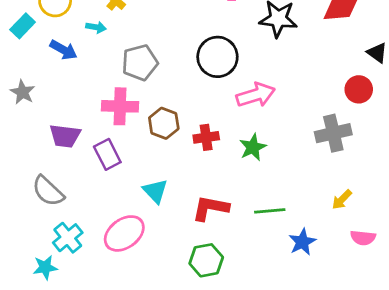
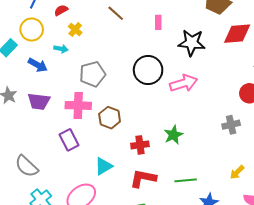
pink arrow: (256, 95) -> (184, 83), moved
gray cross: (333, 133) -> (231, 125), size x0.7
purple trapezoid: (65, 136) -> (39, 101), moved
red cross: (206, 137) -> (140, 145), moved
cyan triangle: (155, 191) -> (104, 166), turned 42

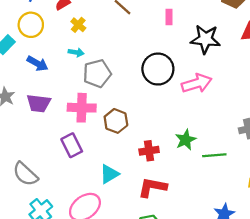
cyan arrow: (61, 49) -> (76, 52), moved
green line: (186, 180) -> (214, 155), moved

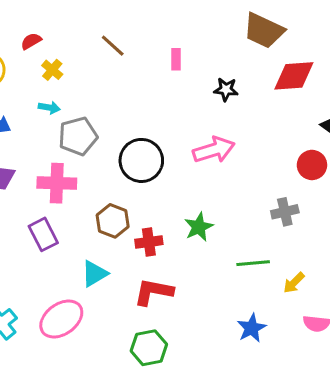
black star: (205, 39) -> (226, 89), size x0.6
black circle: (158, 69) -> (141, 160), moved
brown hexagon: (116, 121) -> (113, 221), moved
green line: (214, 155) -> (253, 263), moved

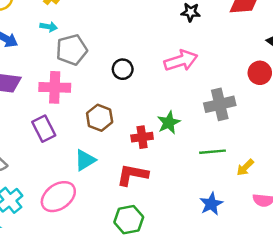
black circle: (141, 160) -> (123, 69), size x0.6
gray cross: (285, 212) -> (220, 104), moved, size x1.4
red cross: (149, 242) -> (142, 137), moved

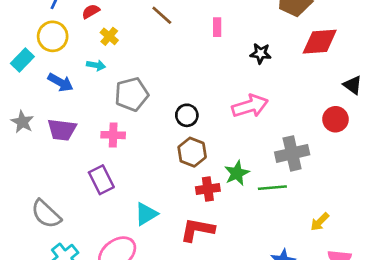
cyan arrow: (49, 27) -> (96, 65), moved
pink cross: (55, 87) -> (113, 135), size x0.7
brown hexagon: (100, 118) -> (192, 152), moved
green line: (212, 152) -> (272, 188), moved

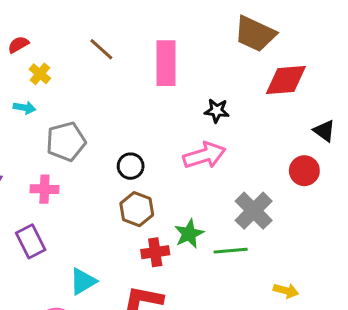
pink rectangle: (217, 27) -> (166, 63), size x2.0
black star: (261, 53) -> (217, 111), moved
gray cross: (292, 153) -> (254, 211), turned -32
yellow arrow: (320, 222) -> (286, 291), turned -120

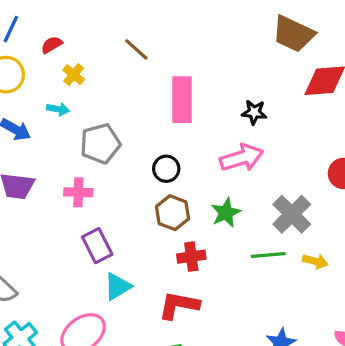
pink rectangle: (166, 63) -> (182, 100), moved
green star: (189, 234) -> (226, 213), moved
purple rectangle: (31, 241) -> (97, 246), moved
yellow arrow: (286, 291) -> (315, 261), moved

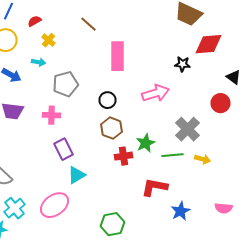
black star: (254, 112) -> (182, 64), moved
green star: (226, 213) -> (146, 143), moved
red L-shape: (179, 305) -> (154, 187), moved

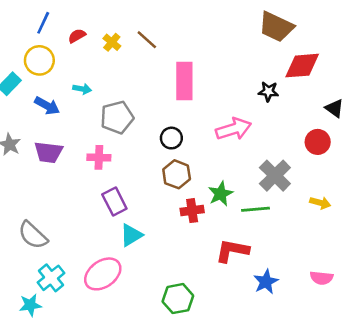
yellow cross: (48, 40) -> (112, 42), moved
yellow arrow: (202, 159) -> (320, 203), moved

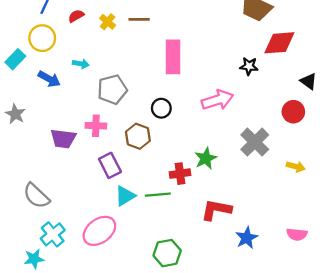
brown line: (147, 40) -> (139, 19), turned -42
purple trapezoid: (48, 152) -> (63, 139), moved
brown hexagon: (177, 174) -> (138, 136), moved
green line: (256, 209) -> (158, 195), moved

